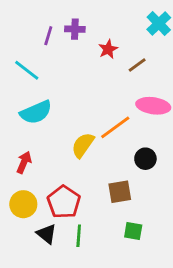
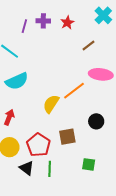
red star: (108, 49) -> (67, 23), moved
black circle: (145, 159) -> (96, 121), moved
brown square: (120, 192) -> (67, 137), moved

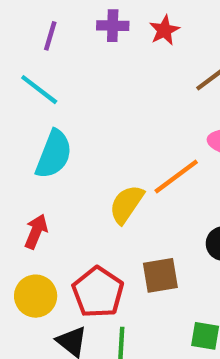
purple line: (24, 26) -> (50, 36), moved
cyan semicircle: (17, 81) -> (54, 154), turned -45

